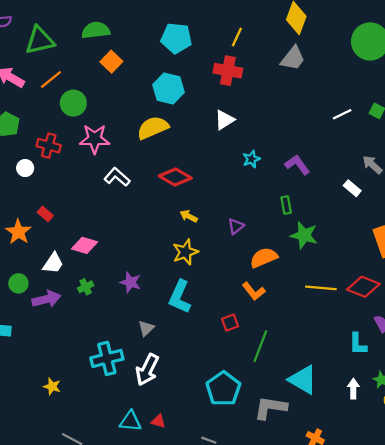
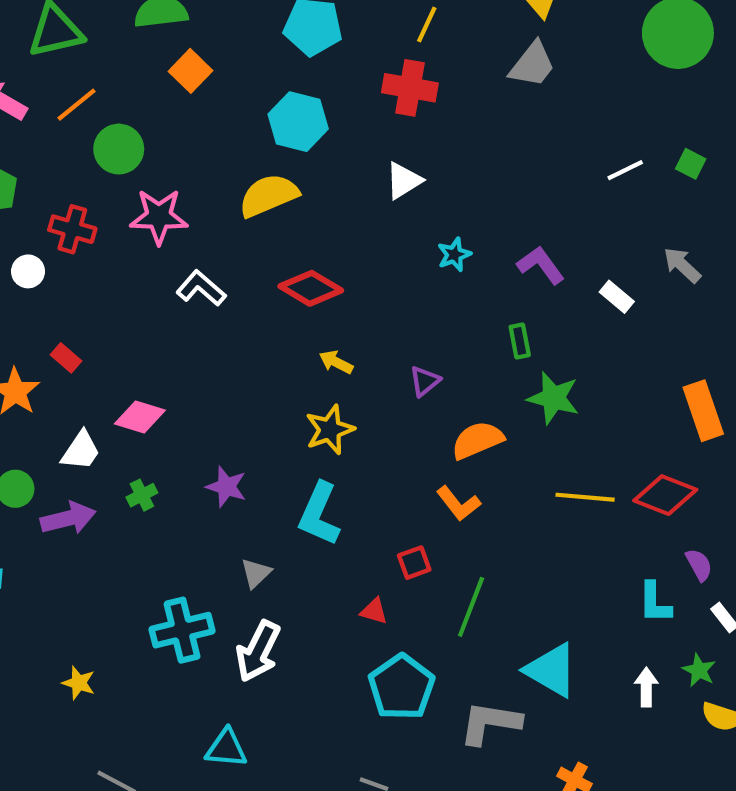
white rectangle: (352, 188) -> (617, 297), moved
red triangle: (158, 421) -> (374, 611), moved

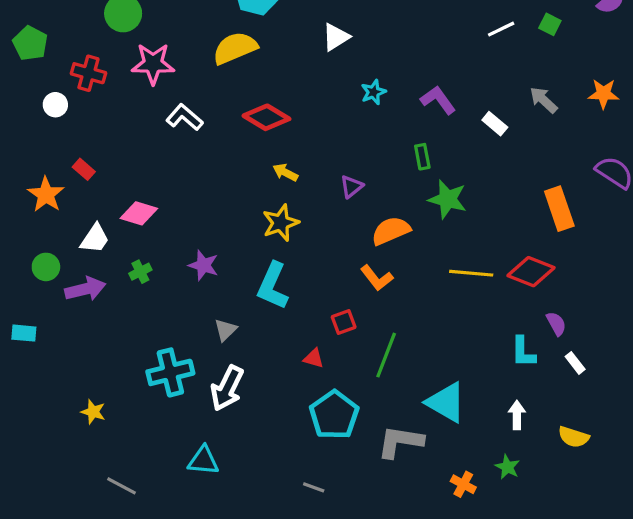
green star: (699, 670) -> (507, 467), moved

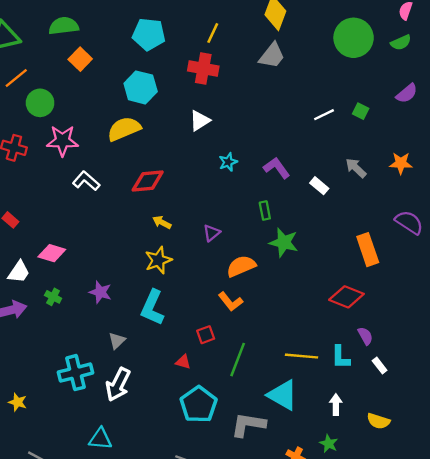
red diamond: (266, 117) -> (148, 181), turned -36
green cross: (140, 272) -> (53, 297), turned -35
yellow line: (471, 273) -> (301, 356), moved

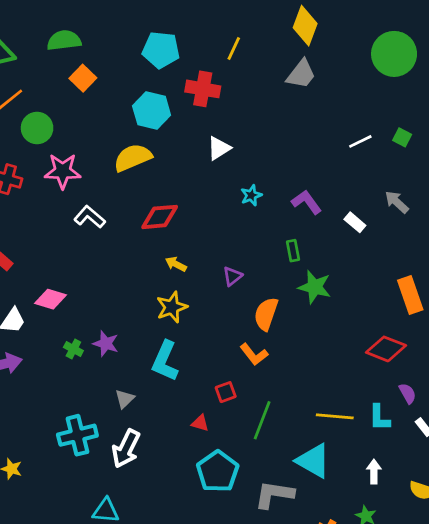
red cross: (203, 69) -> (203, 89), moved
orange semicircle: (241, 266) -> (266, 314), turned -48
green cross: (53, 297) -> (73, 349), moved

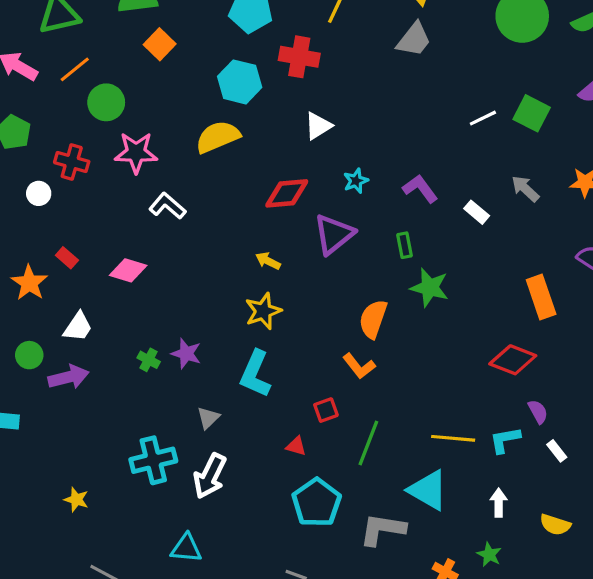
green square: (402, 137) -> (532, 113), size x1.6
red diamond: (160, 217) -> (287, 193), moved
purple triangle: (232, 276) -> (334, 234), moved, size x1.8
pink diamond: (51, 299) -> (128, 270), moved
cyan L-shape: (379, 418) -> (505, 440), turned 80

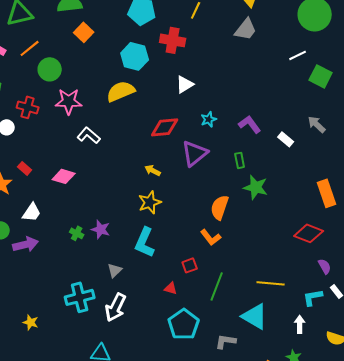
white line: (483, 118) -> (298, 55), moved
cyan L-shape: (505, 440) -> (313, 297), moved
gray L-shape: (382, 529) -> (226, 341), size x0.7

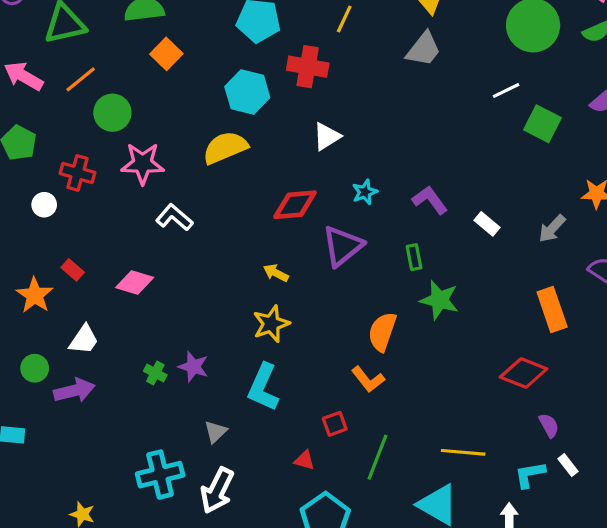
gray arrow: (317, 124) -> (552, 229), moved, turned -90

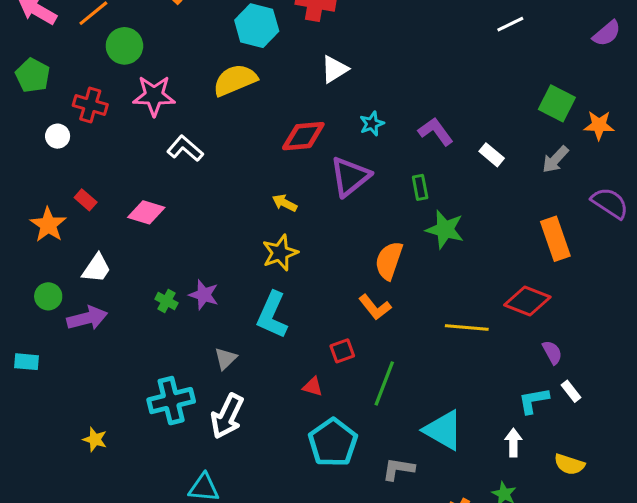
green square: (543, 124) -> (557, 103), moved
yellow line: (463, 452) -> (467, 327), moved

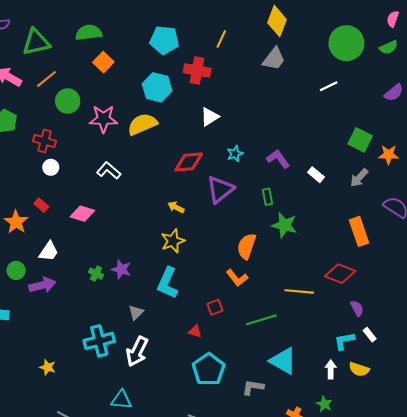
pink star: (154, 96) -> (103, 119), moved
white circle: (58, 136) -> (51, 167), moved
green line: (384, 383) -> (261, 320), moved, turned 52
yellow semicircle: (569, 464) -> (359, 369), moved

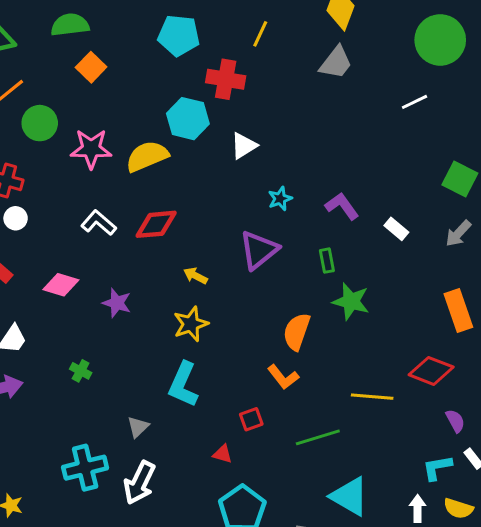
cyan hexagon: (157, 87) -> (188, 119), moved
red diamond: (189, 162) -> (156, 224), moved
purple star: (121, 269) -> (117, 303), moved

